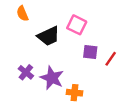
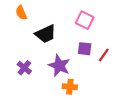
pink square: (77, 25) -> (85, 20), moved
purple star: (52, 78) -> (59, 66), moved

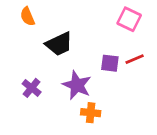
pink square: (85, 20) -> (129, 19), moved
red line: (104, 55) -> (135, 59), moved, turned 32

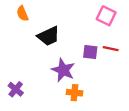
red line: (135, 59) -> (111, 49), turned 35
purple cross: (32, 88) -> (16, 89), moved

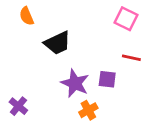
purple square: (90, 52) -> (107, 79), moved
orange cross: (74, 93) -> (88, 110), turned -35

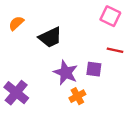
orange semicircle: (27, 16) -> (16, 23), moved, turned 70
purple cross: (18, 106) -> (16, 93), size x1.5

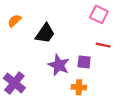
black trapezoid: (50, 37) -> (45, 33), turned -30
orange cross: (77, 96) -> (79, 87), moved, turned 32

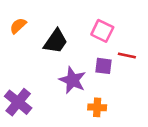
pink square: (99, 14) -> (102, 31), moved
purple square: (84, 62) -> (104, 66), moved

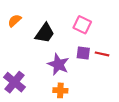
red line: (127, 56) -> (102, 54), moved
orange cross: (97, 107) -> (60, 90), moved

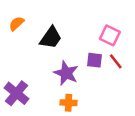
pink square: (82, 25) -> (110, 35), moved
red line: (102, 54) -> (116, 61), turned 40

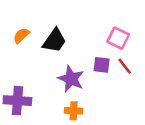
orange semicircle: (16, 24) -> (21, 36), moved
purple cross: (16, 93) -> (17, 101), turned -35

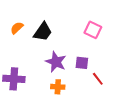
purple square: (102, 65) -> (82, 63), moved
red line: (125, 66) -> (98, 79), moved

